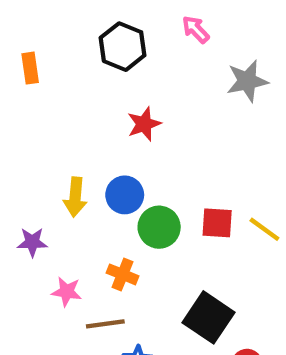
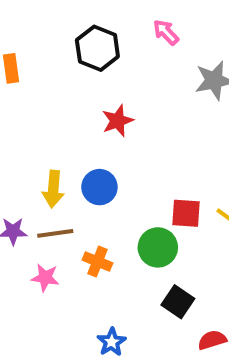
green circle: (159, 227) -> (158, 247), moved
black square: (209, 317) -> (178, 302), size x0.7
brown line: (105, 324) -> (55, 233), moved

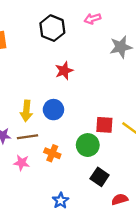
pink arrow: (166, 32) -> (92, 19), turned -63

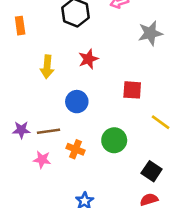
yellow arrow: (26, 111) -> (47, 67), moved
red square: (104, 125) -> (132, 90), moved
black square: (100, 177) -> (152, 171), moved

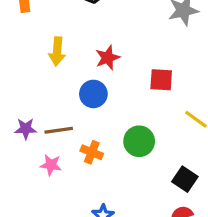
red star: (88, 59) -> (108, 58), moved

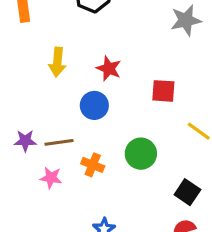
red star: (108, 58) -> (109, 68), turned -30

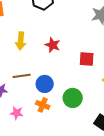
blue circle: (94, 105) -> (45, 84), moved
brown line: (59, 142) -> (22, 76), moved

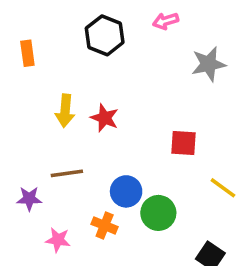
red star: (53, 45) -> (105, 118), moved
blue circle: (45, 84) -> (126, 191), moved

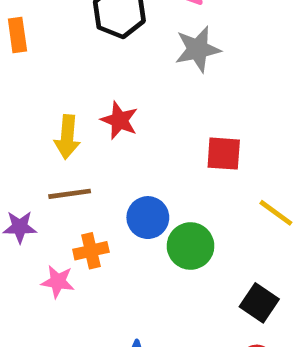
gray star: (209, 64) -> (198, 49), moved
yellow arrow: (65, 111) -> (67, 137), moved
orange cross: (105, 225) -> (91, 251), moved, turned -35

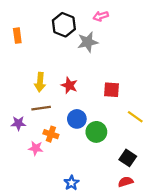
gray star: (198, 49) -> (88, 42), moved
red star: (119, 120) -> (69, 85), moved
orange cross: (91, 251) -> (51, 134), turned 32

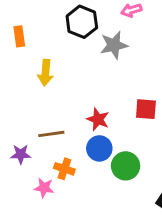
yellow arrow: (40, 82) -> (45, 73), moved
red star: (69, 85) -> (98, 119), moved

